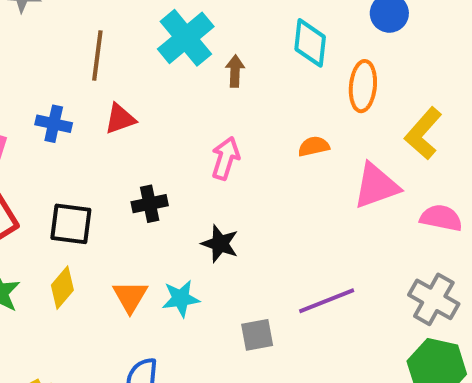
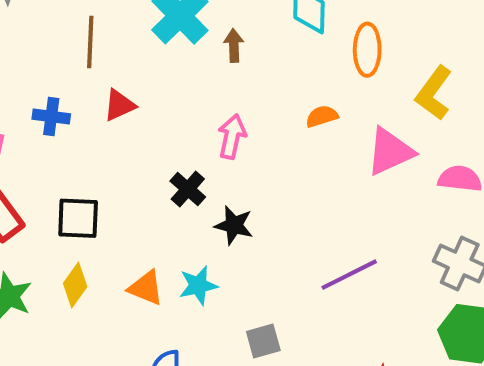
black cross: (150, 204) -> (188, 189), moved, turned -32
orange triangle: (130, 296) -> (146, 288), turned -33
gray square: (257, 335) -> (263, 341), moved

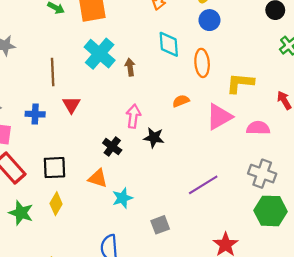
yellow L-shape: (434, 93) -> (240, 83), turned 64
red triangle: (119, 105) -> (71, 105), turned -30
black star: (234, 225) -> (154, 138), moved
orange triangle: (146, 288) -> (98, 178), moved

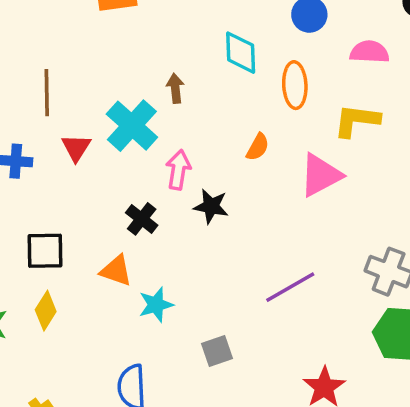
cyan cross: (100, 54) -> (132, 126), moved
orange semicircle: (181, 101) -> (258, 147), turned 140
pink semicircle: (258, 128) -> (369, 52), moved

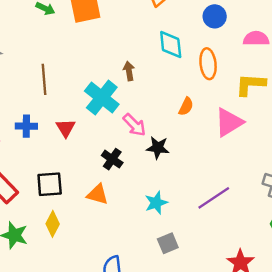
red triangle: (76, 148) -> (66, 128), moved
pink arrow: (178, 170) -> (134, 125), turned 130
cyan star: (156, 305) -> (156, 203), moved

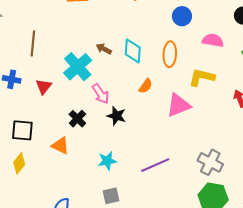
cyan diamond: (171, 45) -> (133, 51), moved
brown arrow: (129, 71) -> (104, 49), turned -63

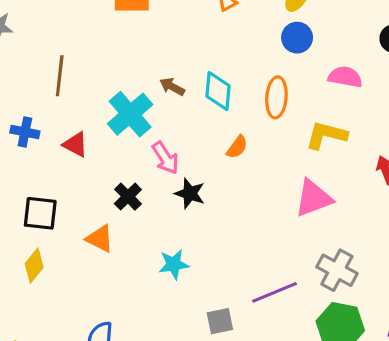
red triangle: (44, 86) -> (75, 144), turned -42
pink triangle: (179, 105) -> (313, 198), moved
purple line: (155, 165) -> (275, 292), moved
gray square: (111, 196) -> (220, 321), moved

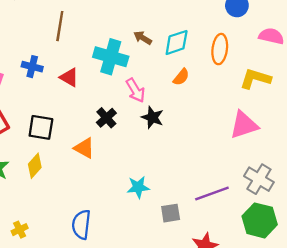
cyan diamond: (218, 91) -> (177, 42), turned 64
cyan cross: (130, 114) -> (111, 57), turned -36
orange semicircle: (237, 147) -> (181, 77), moved
cyan star: (174, 264) -> (138, 187), moved

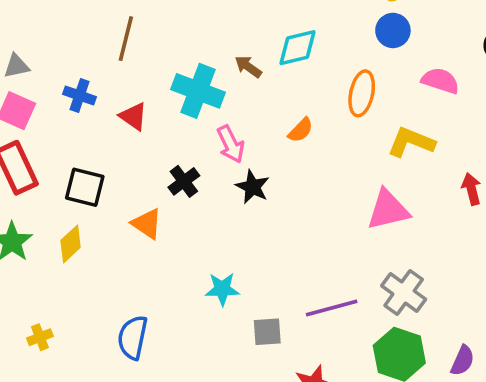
cyan diamond: (177, 42) -> (298, 48), moved

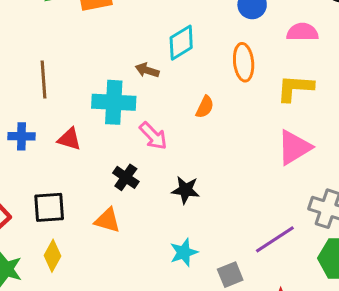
black star: (253, 187) -> (186, 190), moved

